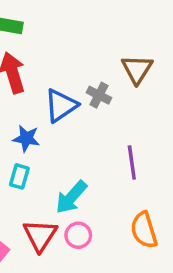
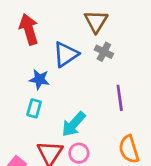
brown triangle: (137, 69) -> (96, 21), moved
gray cross: (99, 95) -> (104, 52), moved

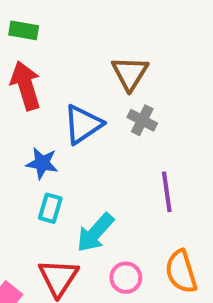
cyan rectangle: (34, 108) -> (50, 208), moved
pink circle: (79, 153) -> (126, 278), moved

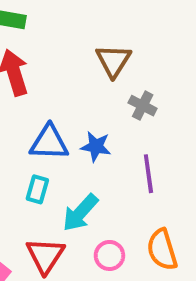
gray cross: (142, 120) -> (143, 106), moved
blue triangle: (83, 124) -> (49, 143), moved, turned 36
blue star: (42, 163) -> (96, 146), moved

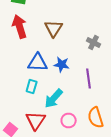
brown triangle: (113, 61) -> (54, 28), moved
gray cross: (143, 106) -> (94, 42), moved

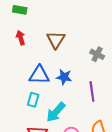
red arrow: (20, 26) -> (21, 38), size x0.6

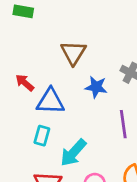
red arrow: (21, 38) -> (25, 83), moved, turned -32
blue star: (64, 77) -> (96, 87), moved

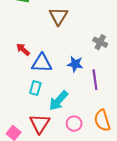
brown triangle: (73, 53) -> (58, 16), moved
blue star: (96, 87) -> (75, 64), moved

